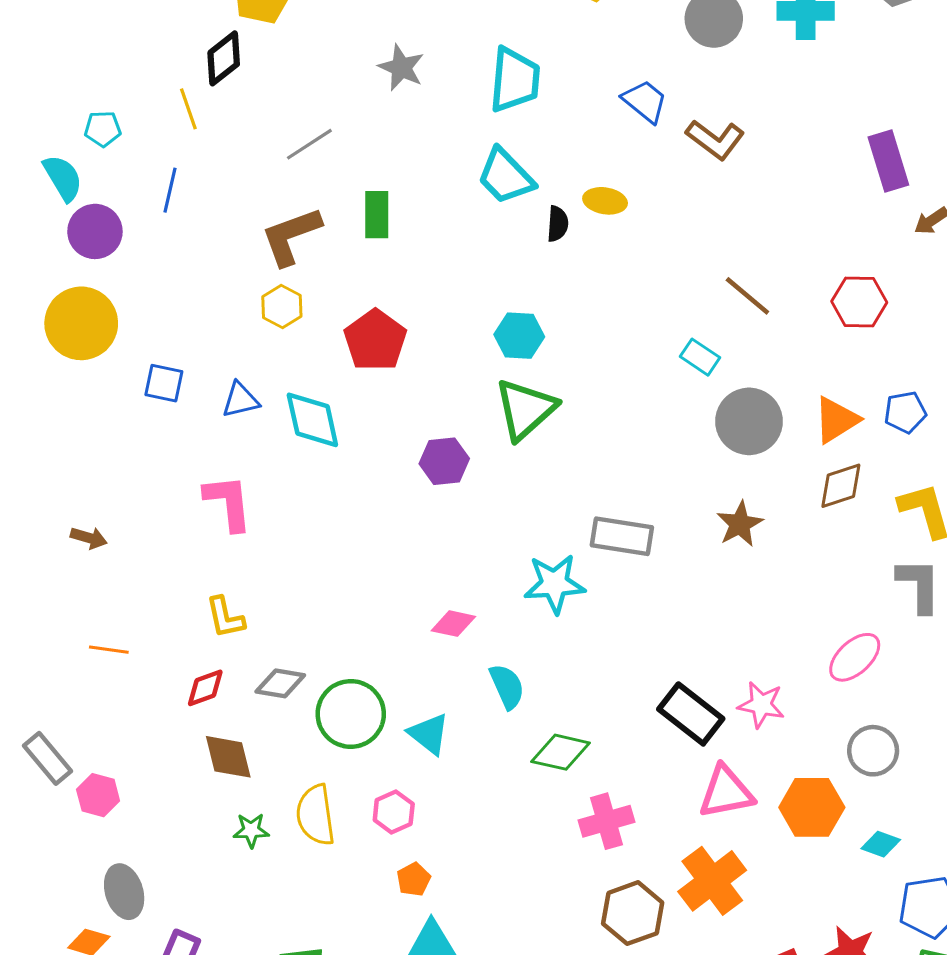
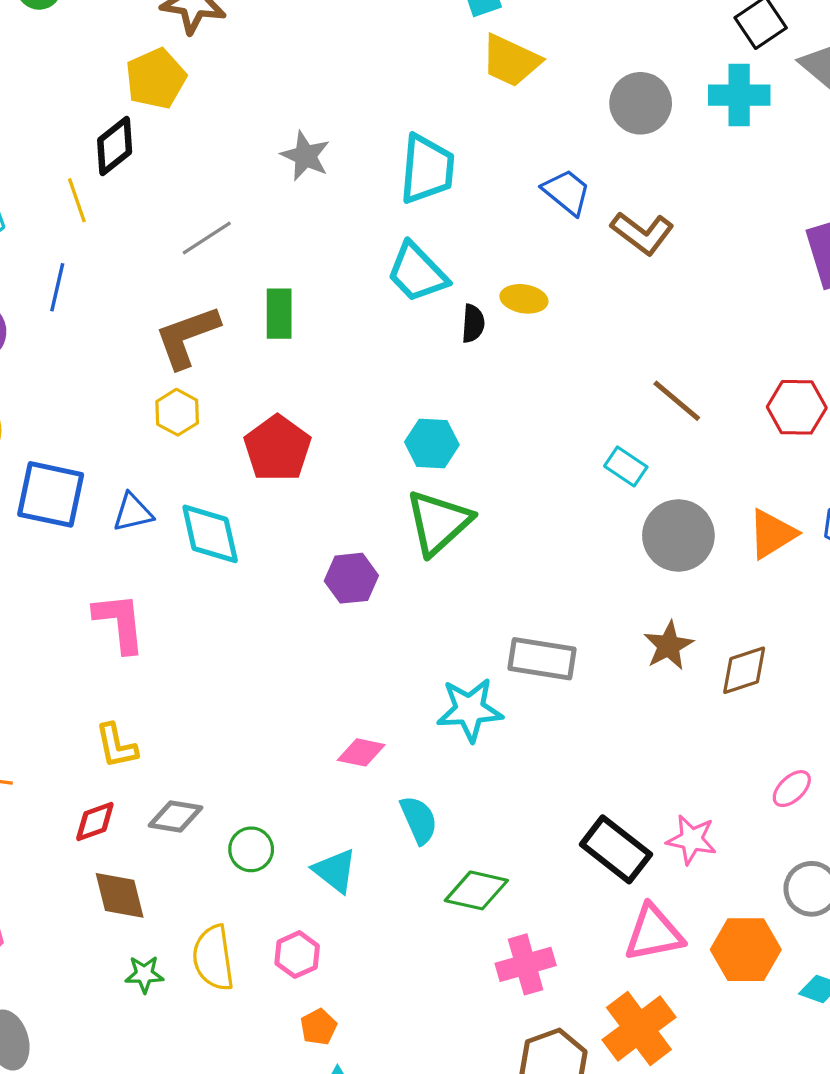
blue square: (164, 383) -> (51, 494), size x1.6
brown diamond: (841, 486) -> (744, 670), moved
pink ellipse: (855, 657) -> (792, 789), size x0.7
green circle: (351, 714) -> (251, 849), size x0.6

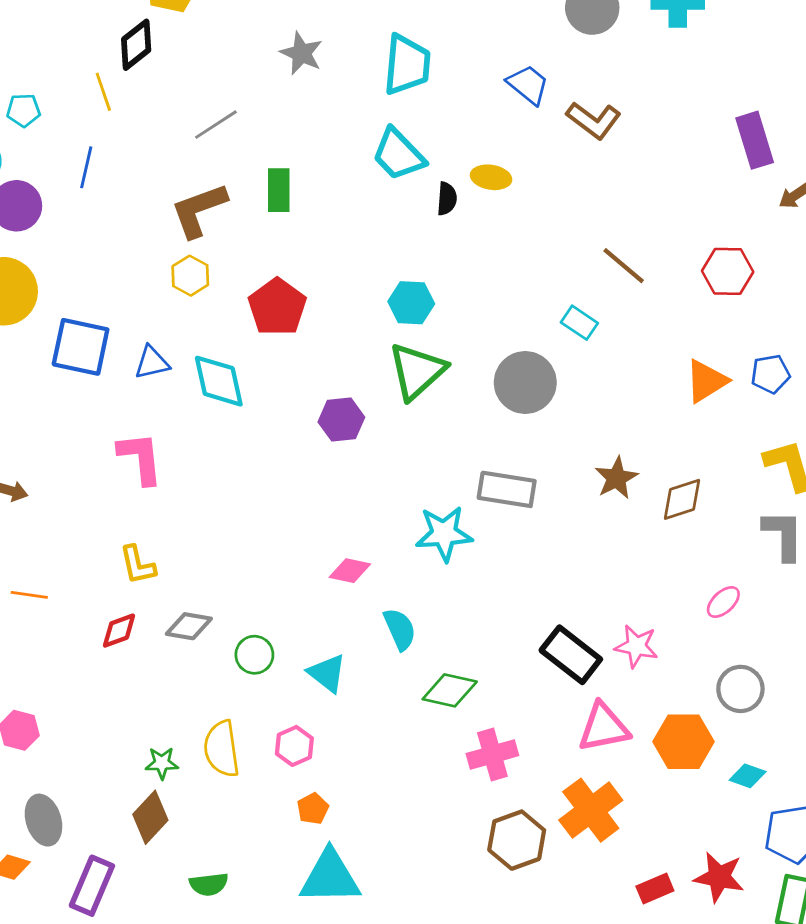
gray circle: (678, 535) -> (525, 383), moved
brown diamond: (120, 895) -> (150, 817), moved, turned 57

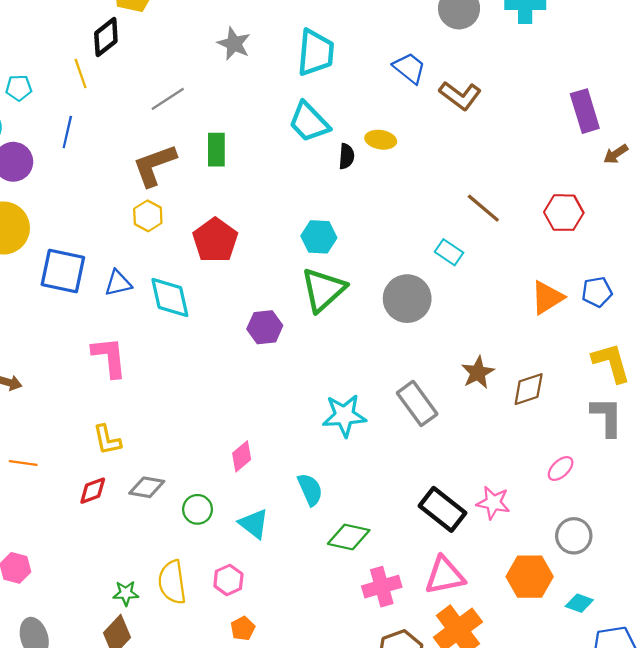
gray rectangle: (507, 489) -> (417, 403), moved, turned 45
pink diamond: (350, 571) -> (242, 456), moved, turned -52
pink triangle: (604, 727) -> (445, 576), moved

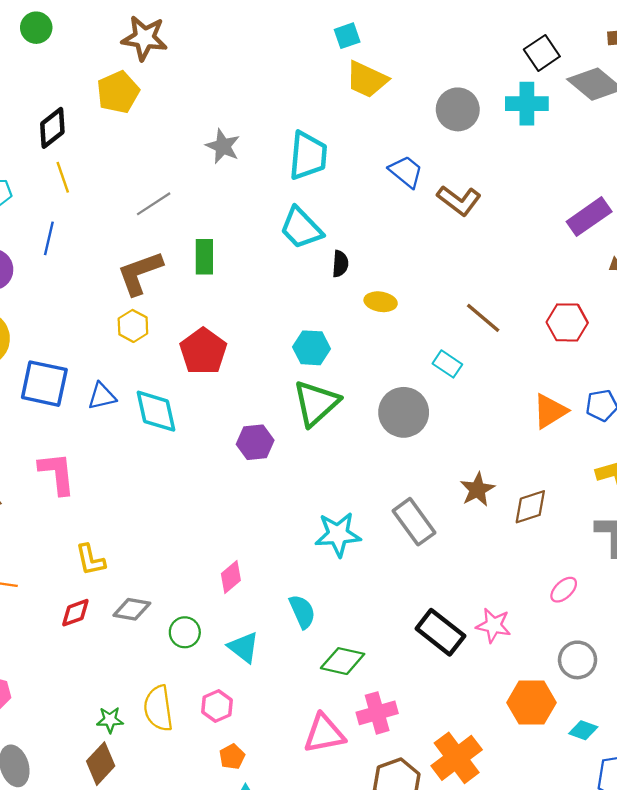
black diamond: (106, 37) -> (52, 128), moved
purple rectangle: (585, 111) -> (589, 217), turned 72
yellow ellipse: (381, 140) -> (381, 302), moved
pink L-shape: (109, 357) -> (57, 473), moved
pink triangle: (445, 576) -> (324, 734), moved

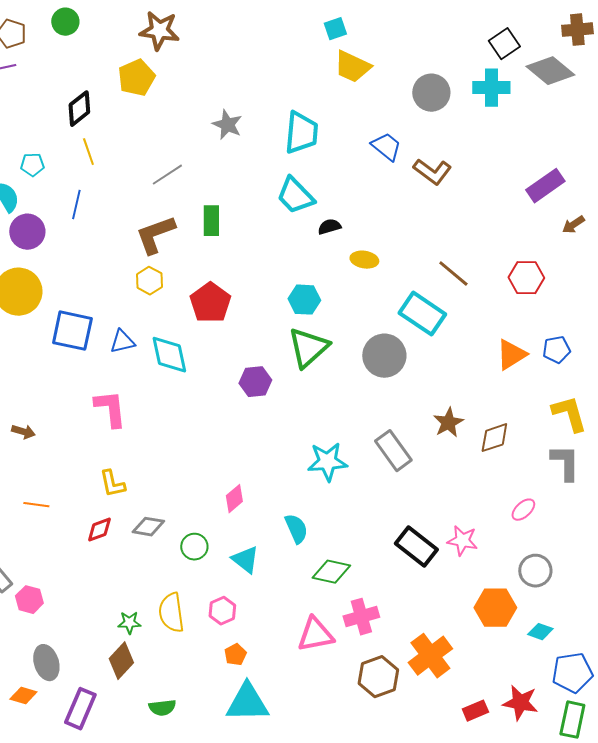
black semicircle: (340, 264) -> (329, 227), turned -110
cyan rectangle: (447, 364) -> (422, 314), size x1.8
pink L-shape: (57, 473) -> (110, 409), moved

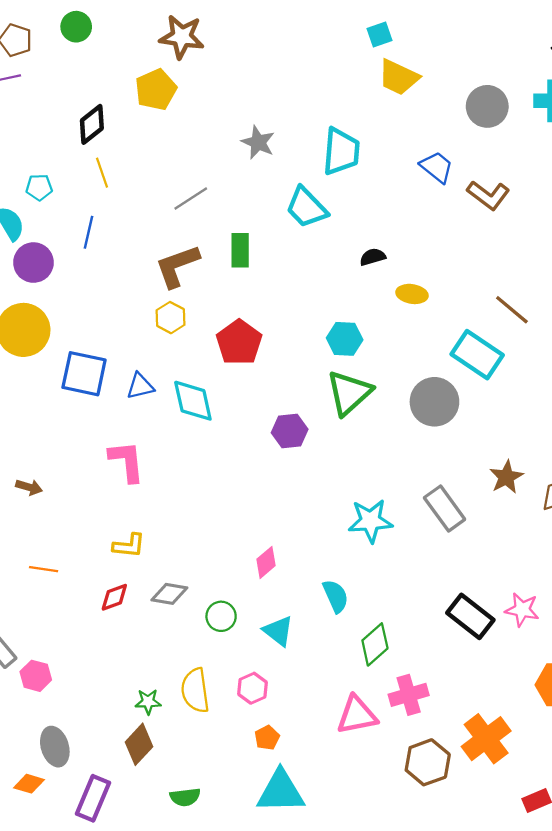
cyan trapezoid: (295, 196) -> (306, 208), moved
yellow L-shape: (112, 484) -> (129, 546), turned -72
green diamond: (331, 572) -> (375, 644), turned -54

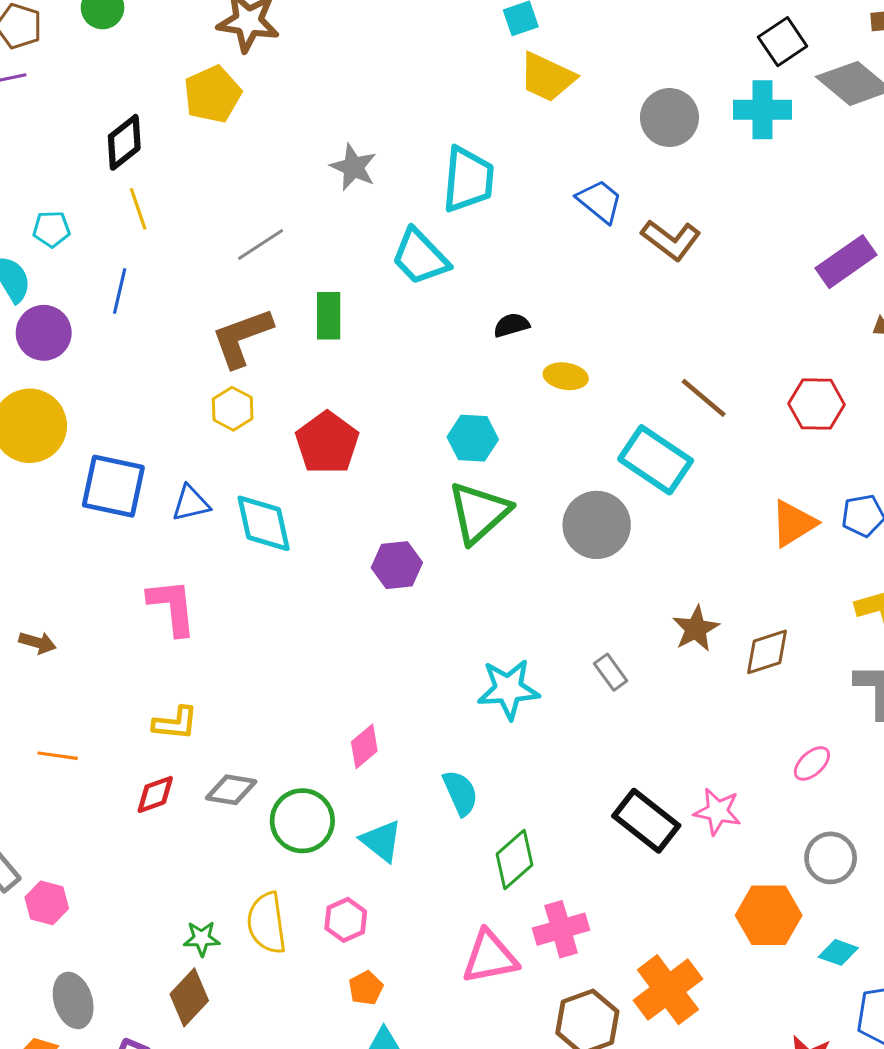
gray rectangle: (445, 508) -> (611, 672), size x0.6
green circle: (221, 616) -> (302, 821), size x1.5

